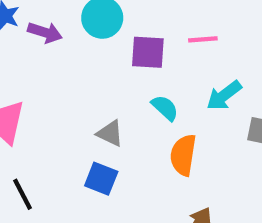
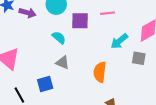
cyan semicircle: (165, 108) -> (59, 38), moved
blue square: (101, 179) -> (45, 84), moved, turned -35

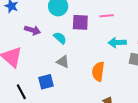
purple arrow: (28, 13) -> (33, 30), moved
cyan arrow: (119, 41) -> (117, 43), turned 36

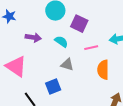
pink line: (107, 16) -> (91, 48), moved
purple square: (80, 22) -> (79, 24), turned 30

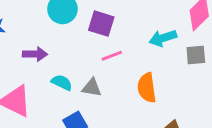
cyan semicircle: (61, 42) -> (62, 83), moved
pink line: (91, 48) -> (112, 56), moved

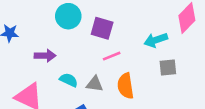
gray square: (196, 55) -> (168, 67), moved
orange semicircle: (147, 88) -> (125, 86), moved

